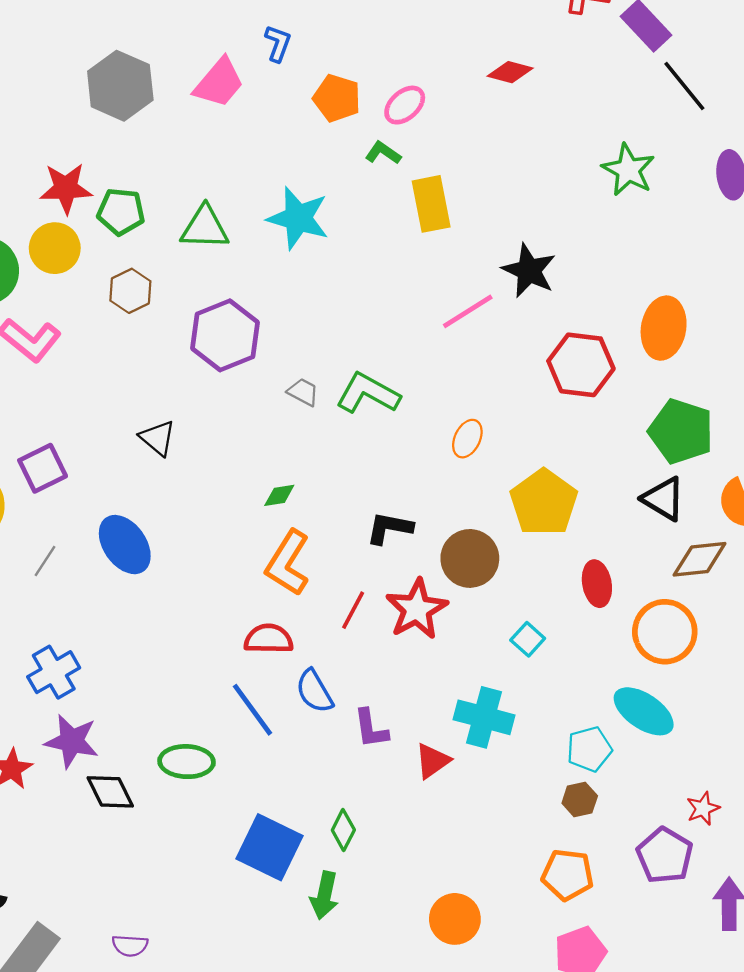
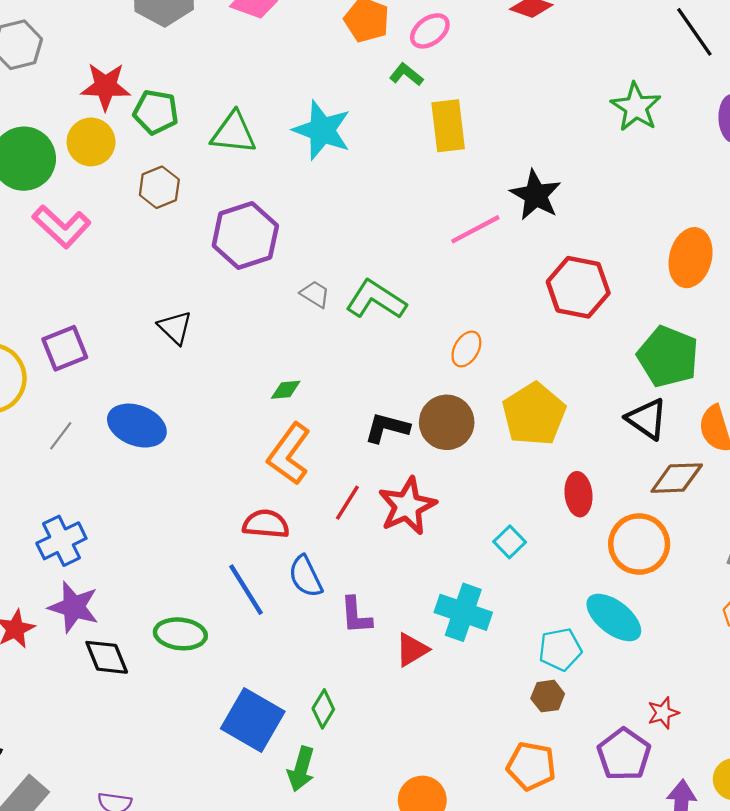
orange ellipse: (664, 328) -> (691, 258), moved
blue ellipse: (125, 545) -> (137, 426), turned -38
brown circle: (470, 558) -> (447, 422), moved

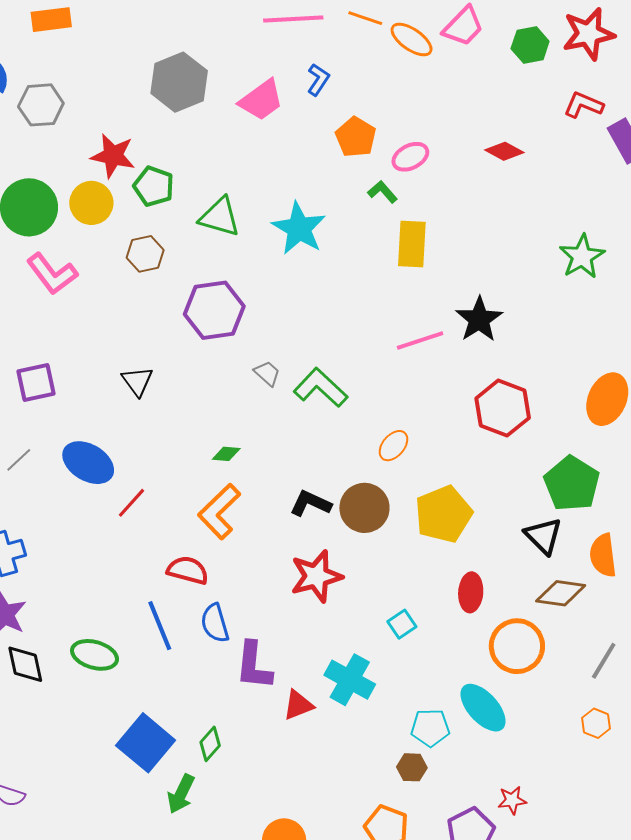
red line: (347, 503) -> (131, 503), moved
purple L-shape: (356, 615) -> (254, 666), size x1.4

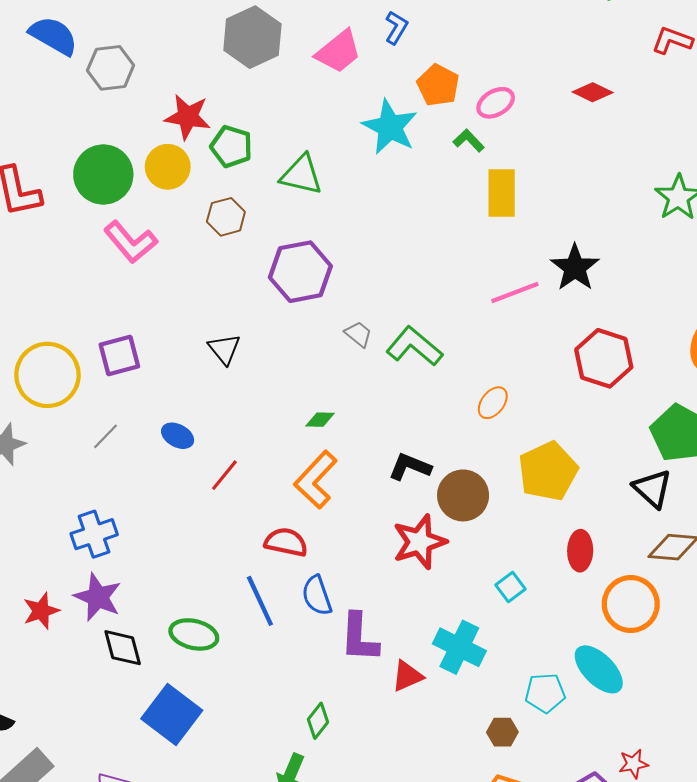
cyan star: (299, 228) -> (390, 127), moved
blue ellipse: (88, 463) -> (178, 436), size x0.6
brown circle: (364, 508) -> (463, 495), moved
blue square: (146, 743) -> (172, 714), moved
brown hexagon: (412, 767) -> (502, 732), moved

